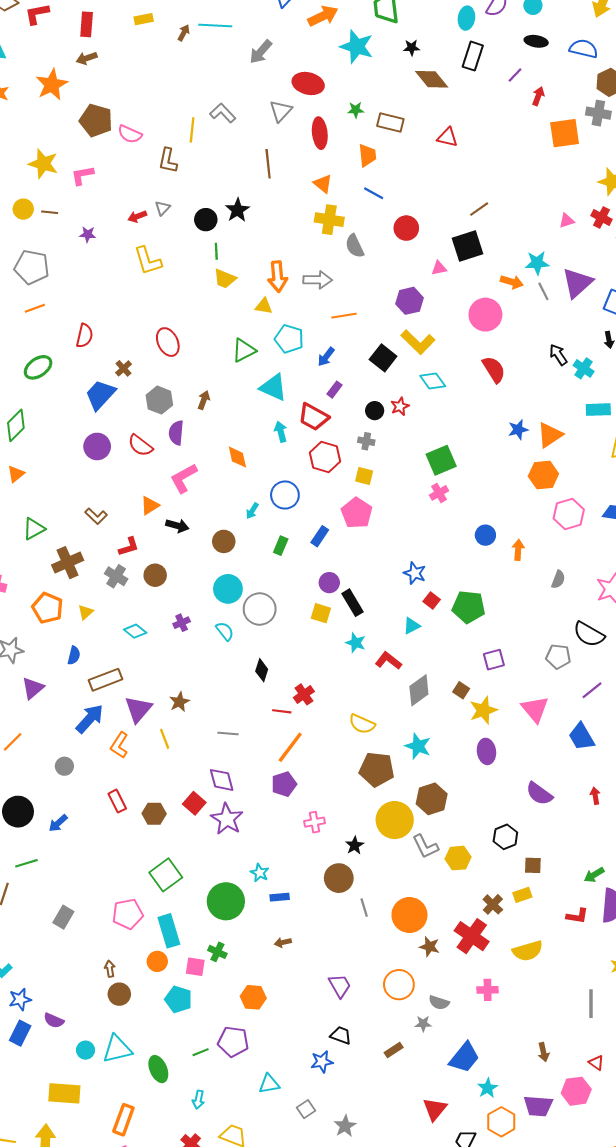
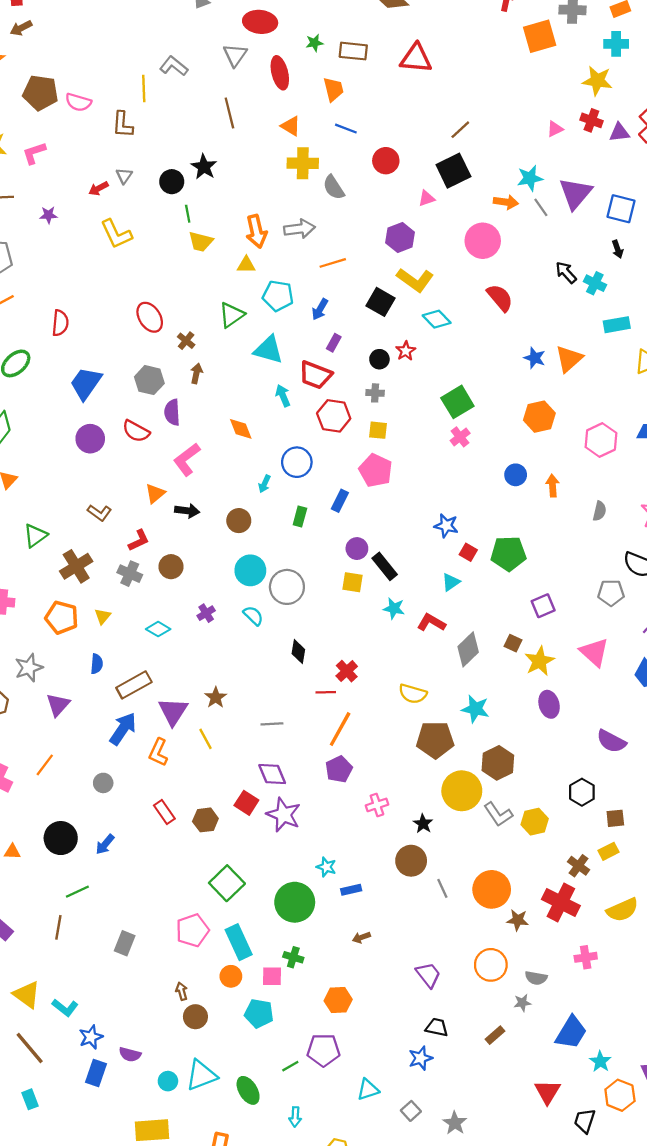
red triangle: (447, 137) -> (416, 58), size x1.4
brown cross: (123, 368) -> (186, 341), moved
blue star: (518, 430) -> (535, 358), turned -30
orange hexagon: (543, 475) -> (539, 417), moved

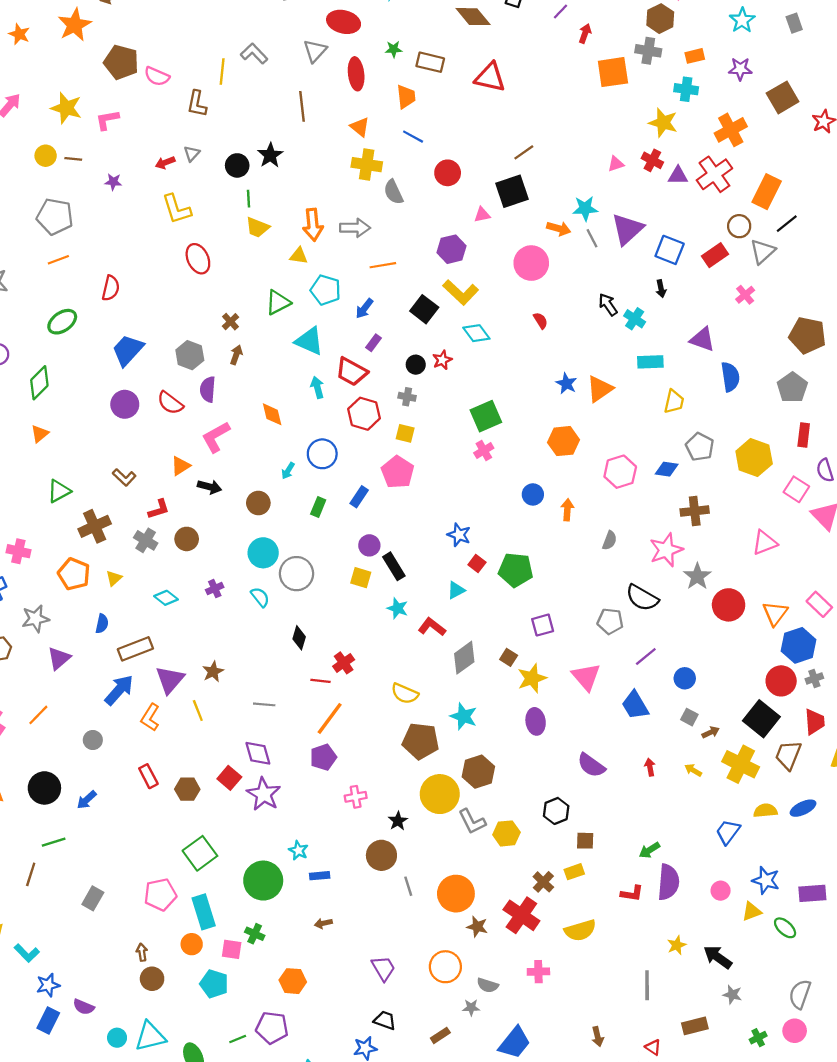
red semicircle: (500, 298) -> (541, 321), size x0.6
red ellipse: (150, 317) -> (198, 259), moved

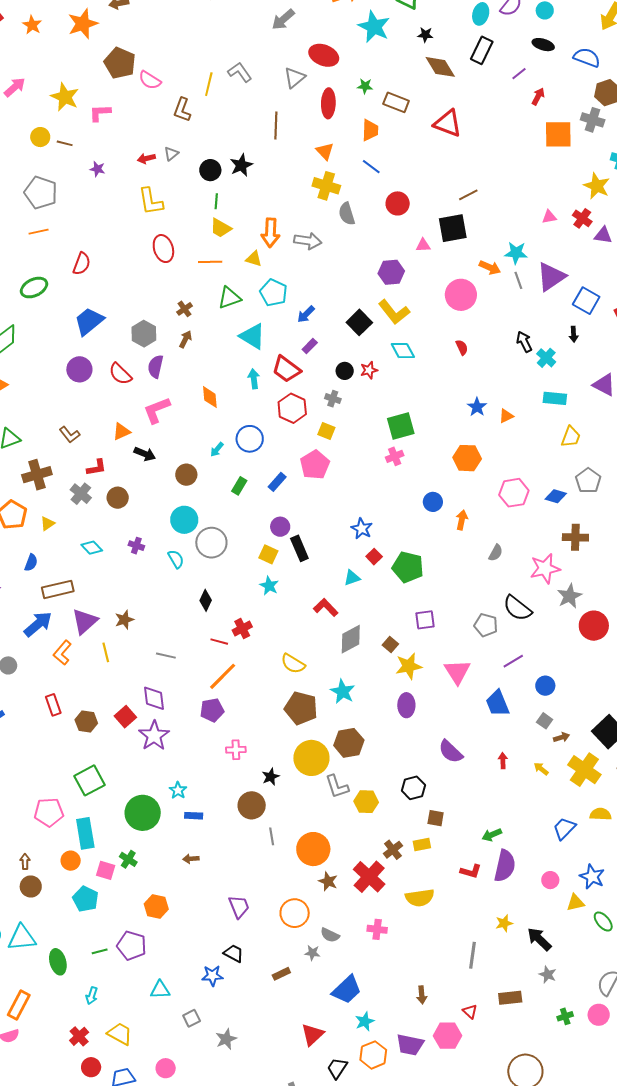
orange line: (383, 265) -> (210, 262), moved
orange triangle: (600, 389) -> (506, 416), size x0.6
purple cross: (215, 589) -> (136, 546), turned 35
cyan star: (397, 608) -> (269, 586), moved

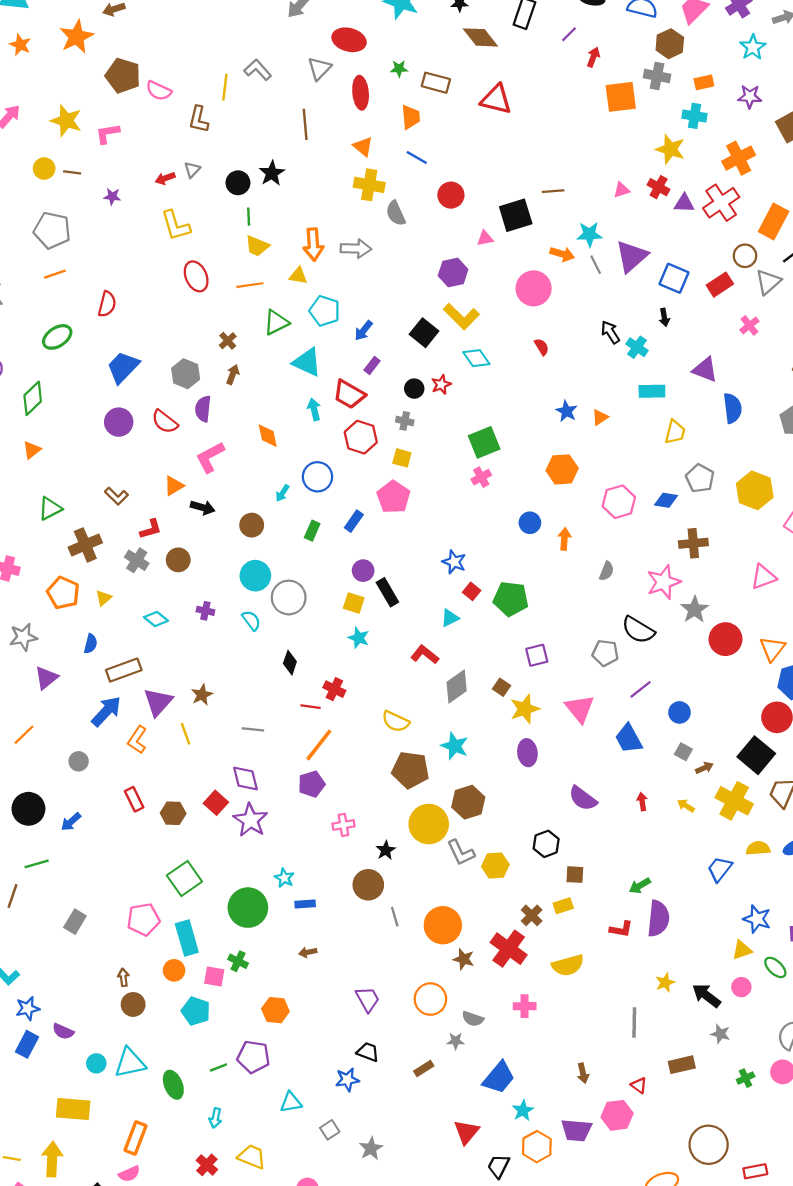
brown line: (468, 195) -> (553, 191), moved, turned 30
red cross: (242, 629) -> (334, 689), turned -30
pink circle: (550, 880) -> (741, 987), moved

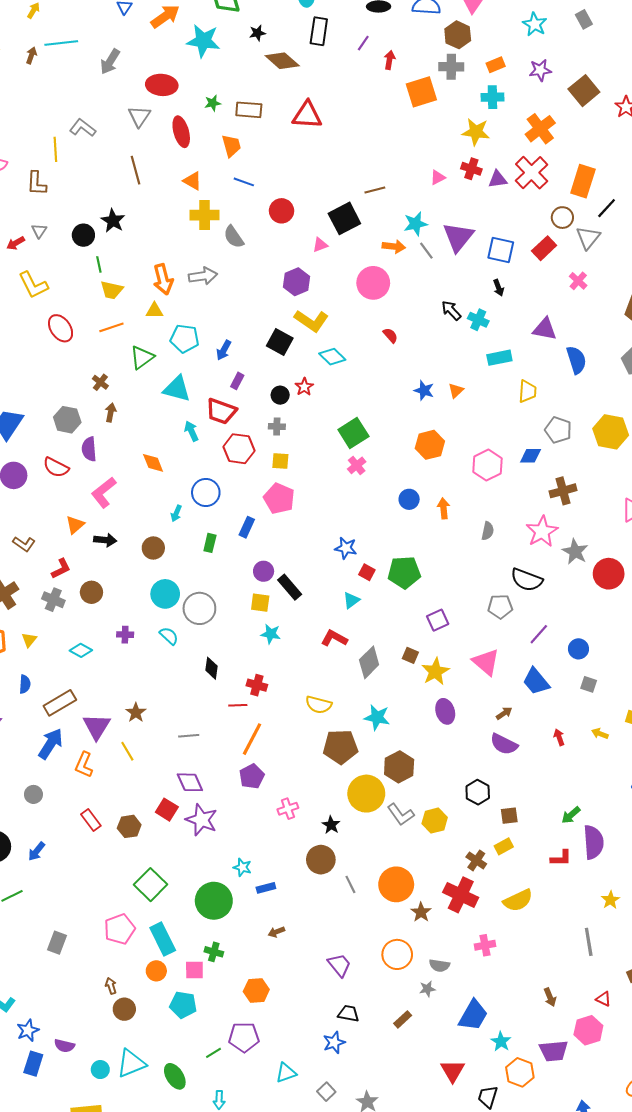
brown arrow: (704, 768) -> (504, 713), moved
brown star: (464, 959) -> (421, 912), turned 30

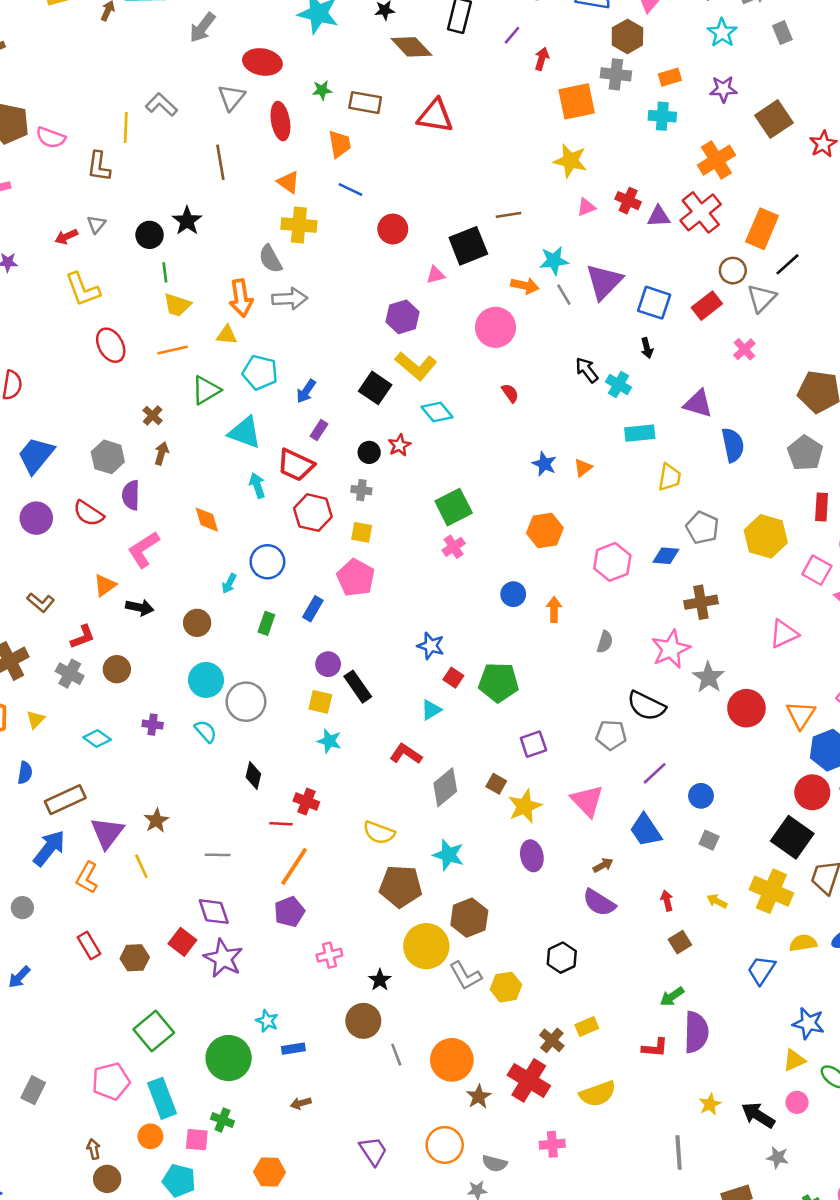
yellow star: (476, 132) -> (570, 161), moved
gray semicircle: (234, 237) -> (270, 259), moved
brown square: (509, 816) -> (680, 942), moved, turned -30

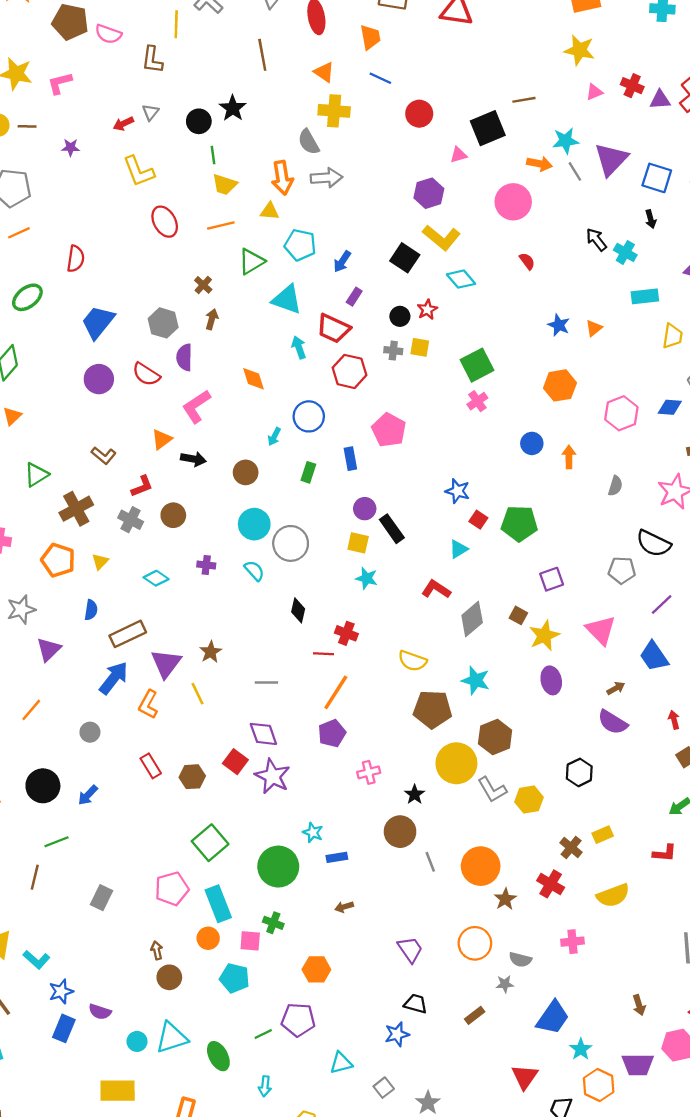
yellow square: (362, 532) -> (420, 347), moved
blue rectangle: (313, 609) -> (350, 459), turned -40
red cross: (529, 1080) -> (551, 884), size x0.7

